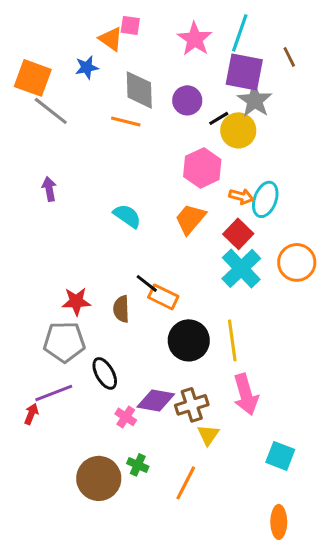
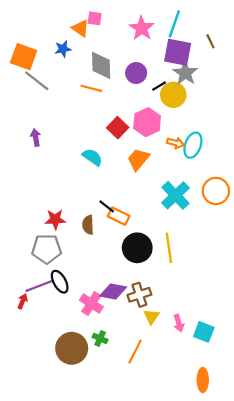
red square: (238, 234) -> (118, 128), moved
black ellipse: (105, 373) -> (60, 282), moved
pink arrow: (246, 394) -> (179, 323), moved, size x0.6
pink cross: (126, 417) -> (91, 304), size x1.5

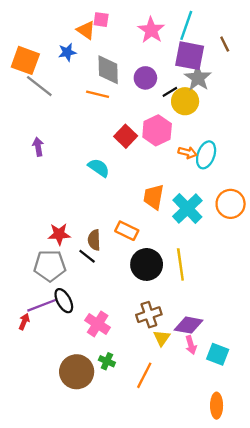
orange trapezoid: (138, 159) -> (154, 197), moved, turned -30
black line: (107, 206) -> (87, 256), moved
purple diamond: (113, 291) -> (189, 325), moved

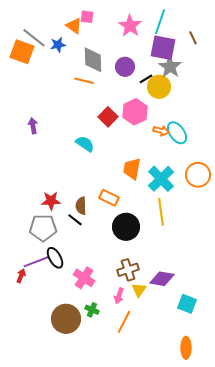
gray line: (39, 86) -> (34, 38), moved
cyan ellipse: (206, 155) -> (177, 133), turned -55
yellow line: (180, 264) -> (161, 212), moved
pink arrow: (191, 345) -> (119, 296), moved, turned 35

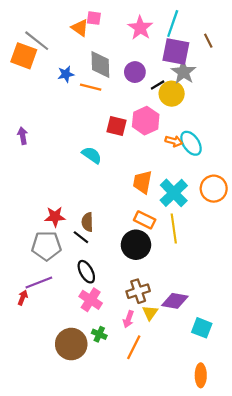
blue star: (58, 45) -> (66, 74), moved
red square: (108, 117) -> (117, 126), turned -30
purple arrow: (33, 126) -> (23, 136), moved
orange rectangle: (109, 198) -> (145, 220), moved
black ellipse: (55, 258) -> (86, 272), moved

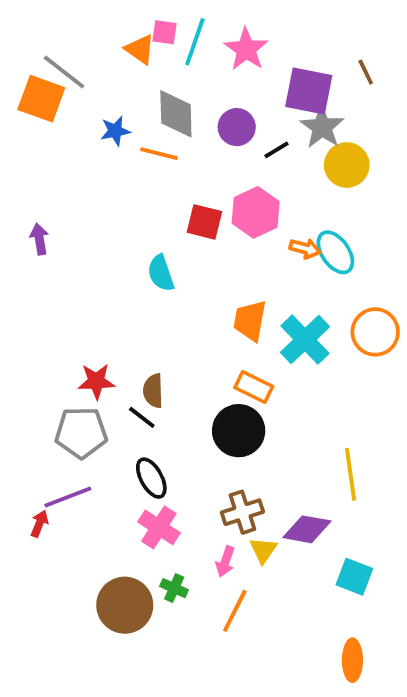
cyan line: (173, 23) -> (195, 42), moved
yellow circle: (172, 94) -> (347, 165), moved
cyan semicircle: (92, 155) -> (161, 273), turned -144
yellow line: (174, 229) -> (351, 474), moved

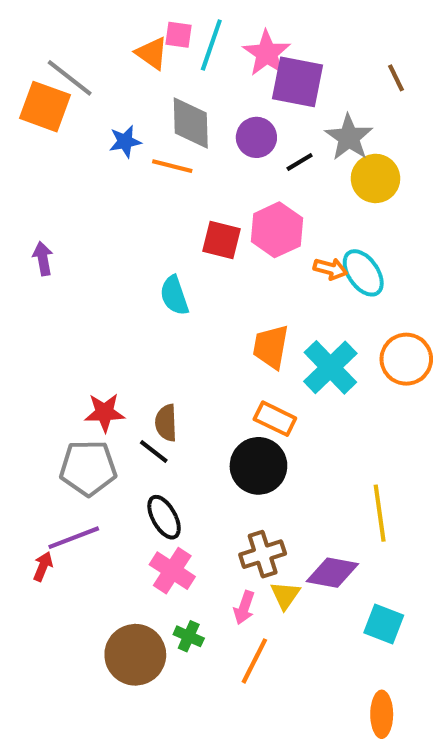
purple square: (309, 91) -> (297, 82), moved

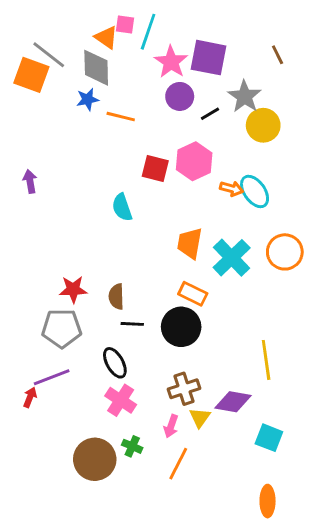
pink star: (267, 53) -> (171, 62), moved
gray diamond: (191, 123) -> (96, 68), moved
black line: (154, 452) -> (132, 324), moved, turned -35

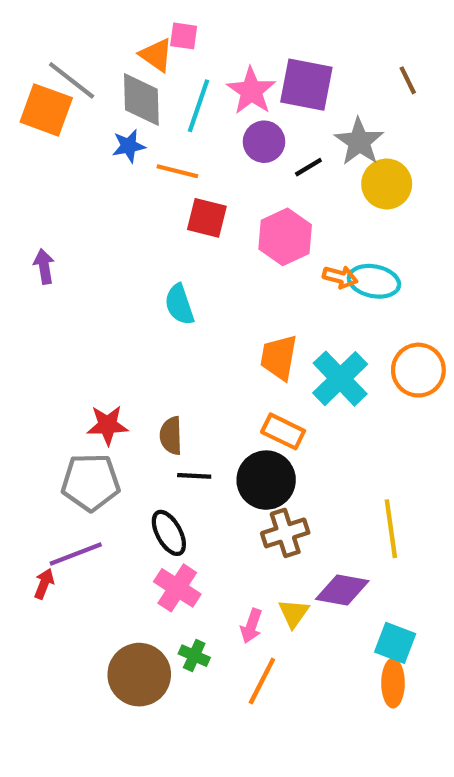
cyan line: (148, 32) -> (198, 106), moved
red square: (155, 168) -> (207, 218), moved
cyan ellipse: (255, 191) -> (374, 281), turned -44
brown cross: (184, 389) -> (285, 533), moved
orange ellipse: (268, 501) -> (393, 683), moved

